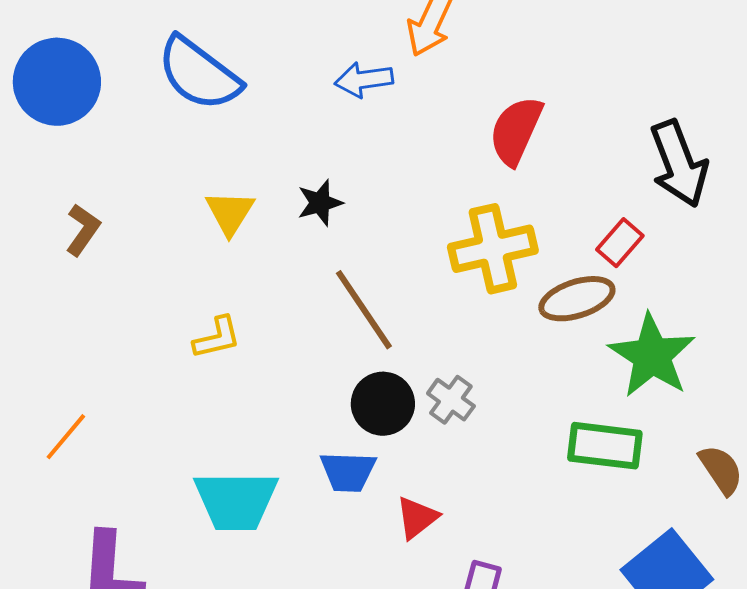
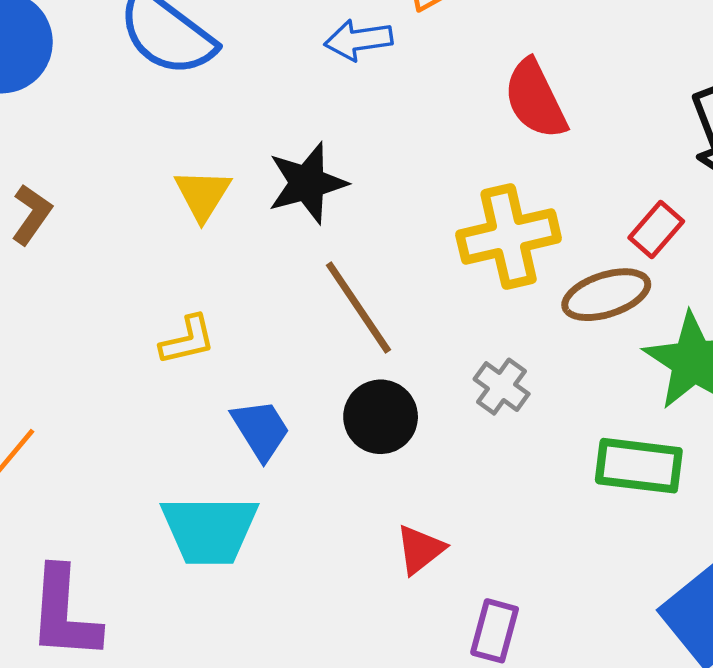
red semicircle: (516, 131) -> (535, 99), turned -50
black star: (320, 203) -> (307, 183), size x1.5
gray cross: (451, 400) -> (502, 387), moved
blue trapezoid: (348, 472) -> (261, 430), moved, turned -124

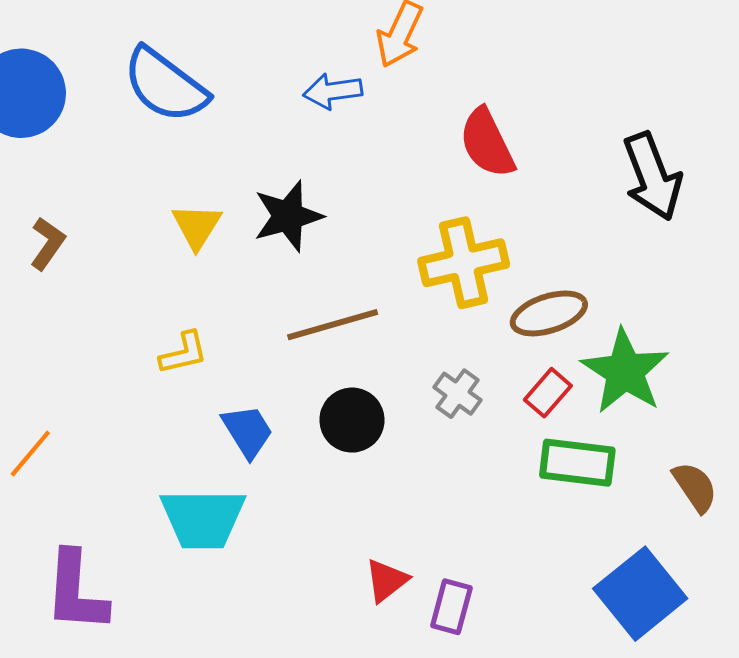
red rectangle: (656, 230) -> (548, 393), moved
brown line: (358, 307) -> (333, 325), turned -72
red triangle: (420, 549) -> (386, 580), moved

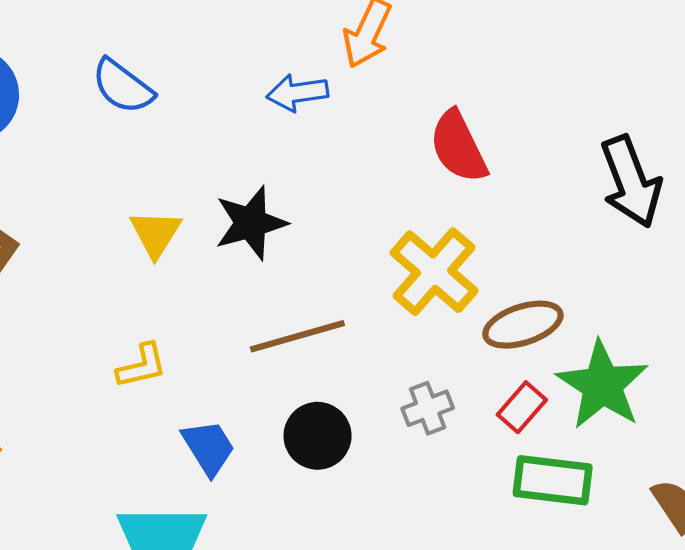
blue semicircle: (165, 85) -> (123, 86), size x0.7
yellow cross: (464, 263) -> (434, 272), turned -36
gray cross: (458, 394) -> (428, 408), turned 33

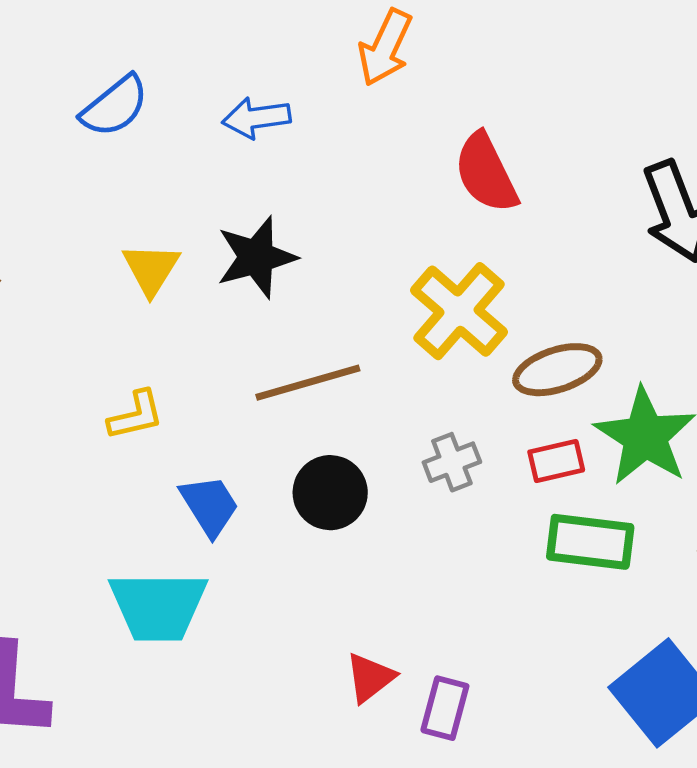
blue semicircle: (123, 86) -> (115, 106), turned -76
blue arrow: (297, 93) -> (256, 118), moved
red rectangle: (522, 407) -> (556, 461), turned 36

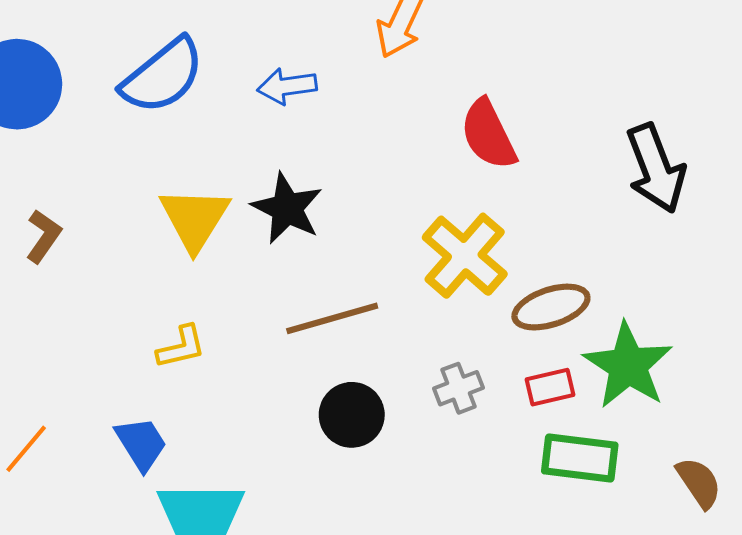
blue semicircle: (115, 106) -> (163, 76), size x1.4
black star: (256, 257) -> (287, 208), turned -30
yellow triangle: (151, 269) -> (195, 219), size x1.4
blue trapezoid: (210, 506) -> (141, 444), moved

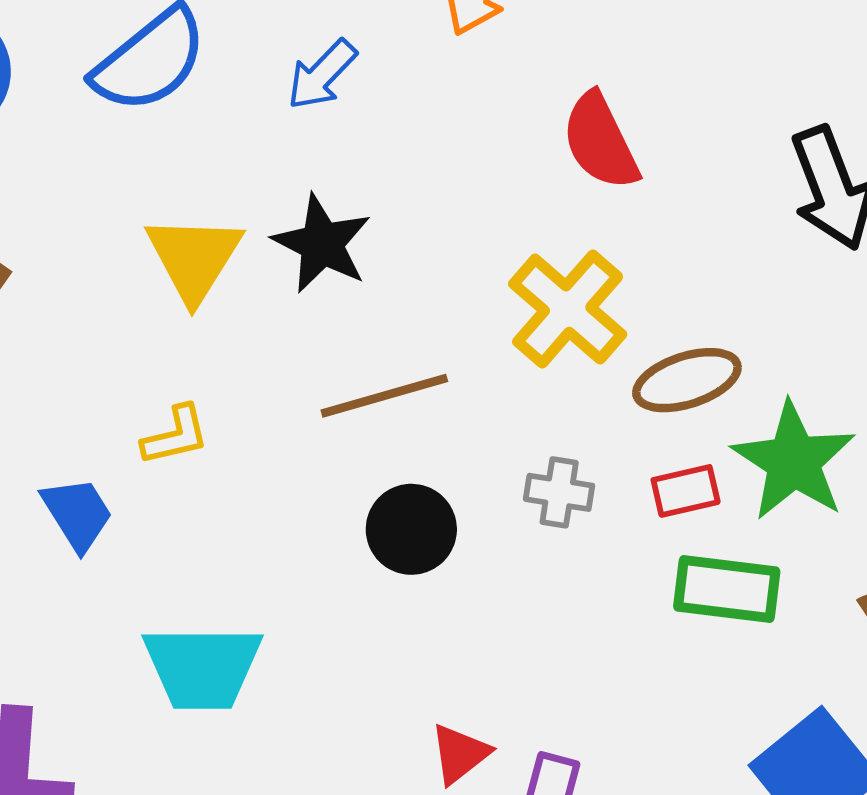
blue arrow: (287, 86) -> (322, 75), turned -38
gray cross: (459, 388) -> (559, 492), turned 30
blue trapezoid: (141, 444) -> (77, 514), moved

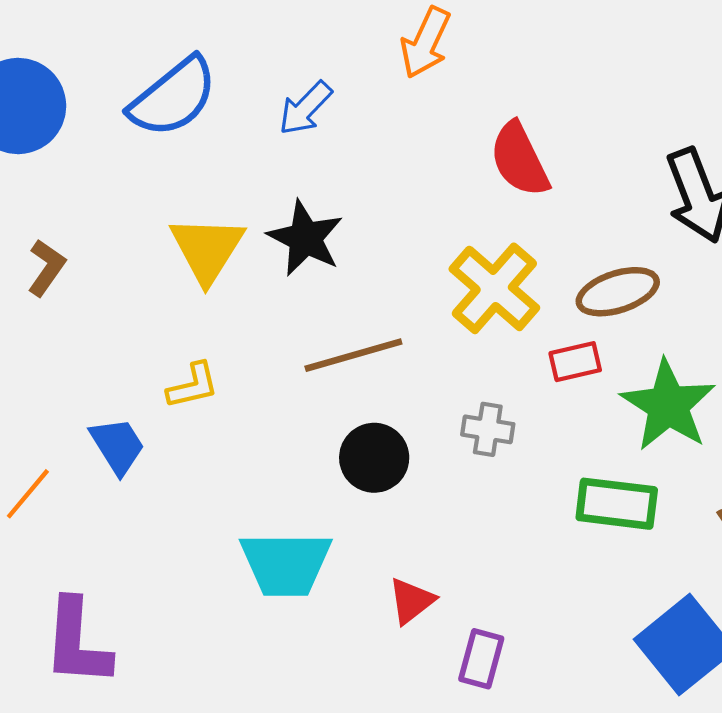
brown ellipse: (687, 380) -> (618, 292), moved
red rectangle: (686, 491) -> (575, 362), moved
cyan trapezoid: (202, 667) -> (286, 564), moved
red triangle: (460, 754) -> (411, 601), moved

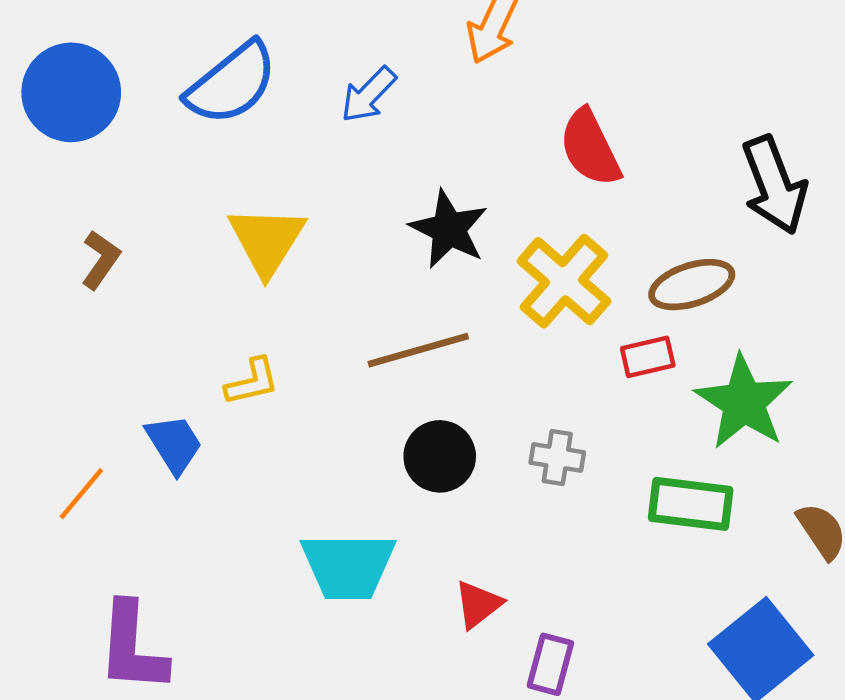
black star: (305, 238) -> (449, 229), moved
gray cross: (488, 429) -> (557, 458), moved

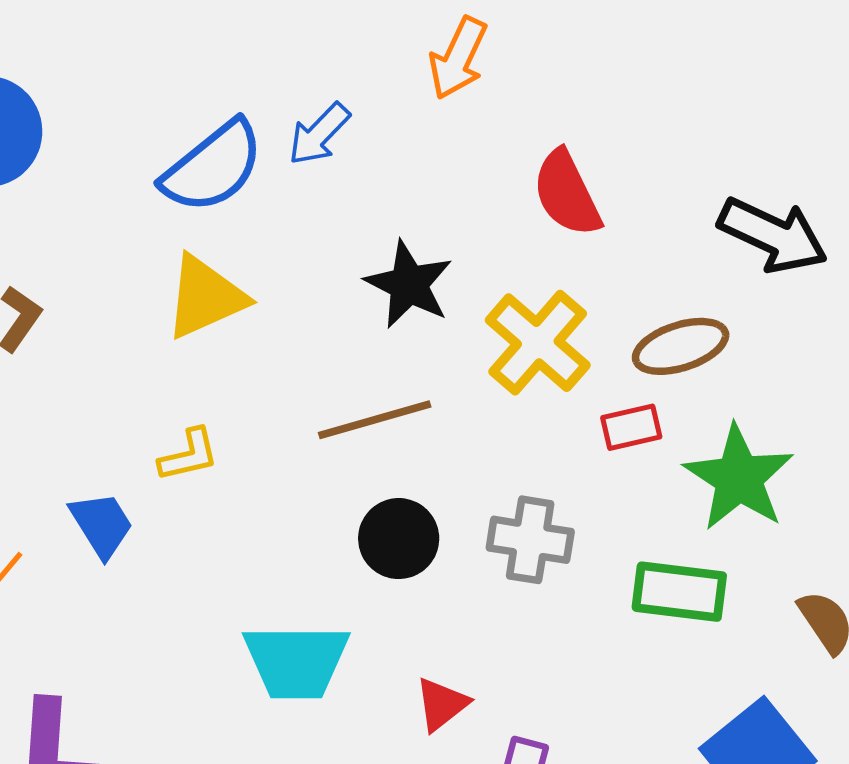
blue semicircle: (232, 83) -> (213, 167), moved
black arrow: (774, 185) -> (773, 235), turned -44
yellow triangle: (267, 240) -> (205, 297), turned 34
gray cross: (557, 458) -> (530, 540), size x1.4

